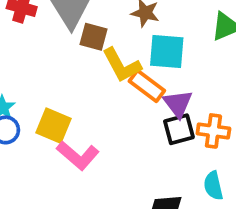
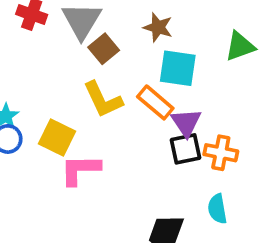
brown square: (94, 37) -> (104, 49), turned 32
yellow L-shape: (122, 65) -> (103, 100), moved
pink L-shape: (78, 155) -> (80, 170), turned 135

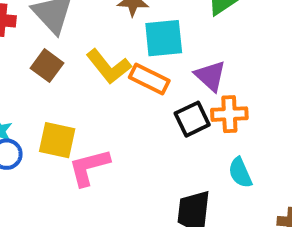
brown square: (104, 49) -> (47, 66), moved
yellow L-shape: (103, 100) -> (109, 66), moved
purple triangle: (186, 123) -> (210, 76), moved

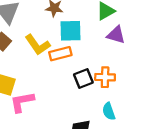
purple triangle: (210, 76) -> (116, 35), moved, turned -30
orange rectangle: (149, 79) -> (60, 54), turned -45

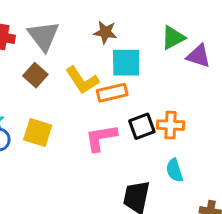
purple triangle: (116, 35) -> (199, 56), moved
pink L-shape: (22, 102) -> (101, 138), moved

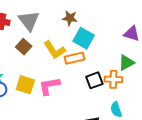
green triangle: (173, 38) -> (126, 63), moved
cyan square: (126, 63) -> (84, 38), turned 30
pink L-shape: (101, 138) -> (49, 86), moved

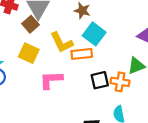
brown square: (24, 47) -> (31, 24), moved
yellow square: (25, 85) -> (29, 53), moved

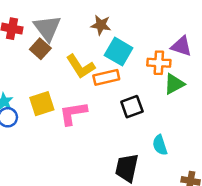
yellow square: (29, 53) -> (42, 104), moved, turned -36
orange cross: (120, 82) -> (159, 63), moved

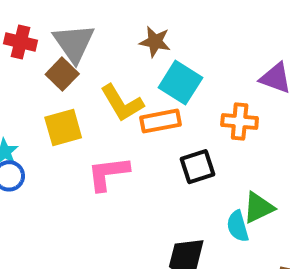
orange cross: (159, 63) -> (240, 122), moved
green triangle: (174, 84) -> (258, 208), moved
yellow square: (42, 104) -> (63, 127), moved

